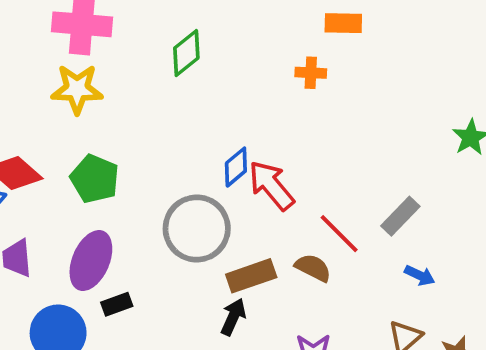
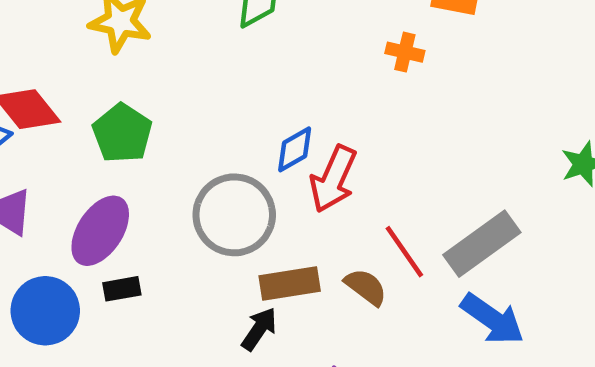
red arrow: (271, 185) -> (333, 179), turned -126
gray rectangle: (400, 216) -> (482, 244), size x1.5
blue arrow: (420, 275) -> (492, 319), size x1.8

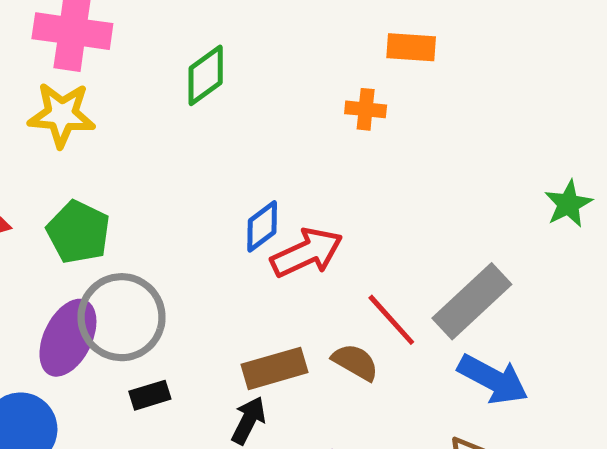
red arrow: (333, 179) -> (307, 253), turned -132
gray circle: (234, 215) -> (122, 317), moved
black rectangle: (122, 289) -> (150, 395), moved

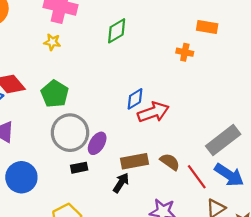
yellow star: (62, 115) -> (52, 42), size x0.6
red line: (391, 320) -> (197, 177), moved
purple ellipse: (68, 338) -> (97, 143), moved, size x0.7

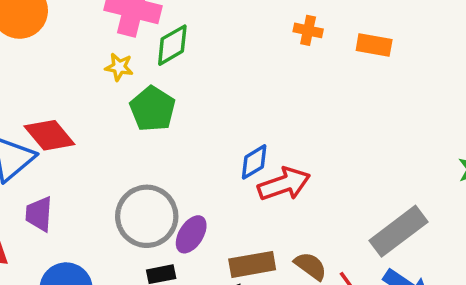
green diamond: (117, 31) -> (172, 45), moved
orange cross: (185, 52) -> (308, 30), moved
green pentagon: (55, 94) -> (153, 109), moved

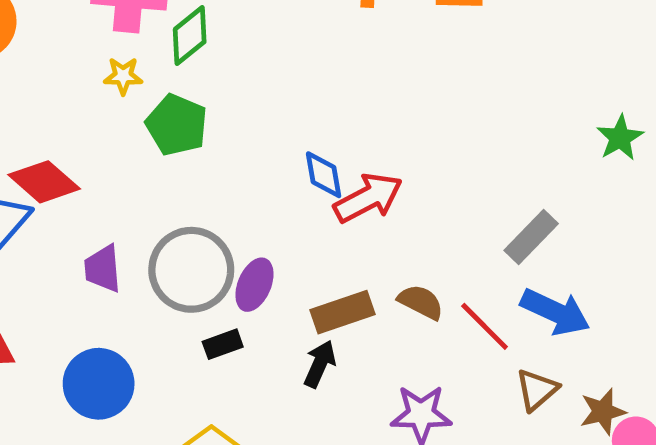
blue diamond: (254, 162) -> (324, 175), turned -60
purple trapezoid: (39, 214) -> (103, 269), moved
gray rectangle: (398, 231) -> (531, 237), size x0.7

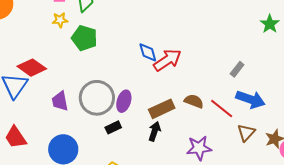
gray rectangle: (531, 237) -> (237, 69), size x0.7

